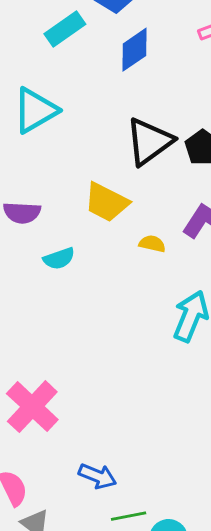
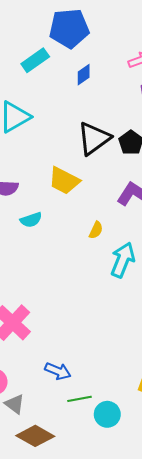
blue diamond: (134, 50) -> (84, 75), size x0.7
yellow semicircle: (152, 244) -> (96, 230), moved, turned 102

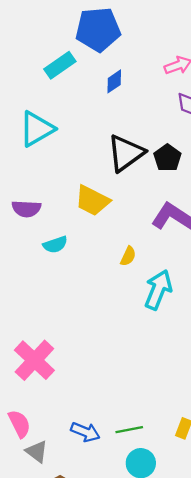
blue arrow: (58, 371) -> (85, 432), moved
green line: (79, 399) -> (129, 430), moved

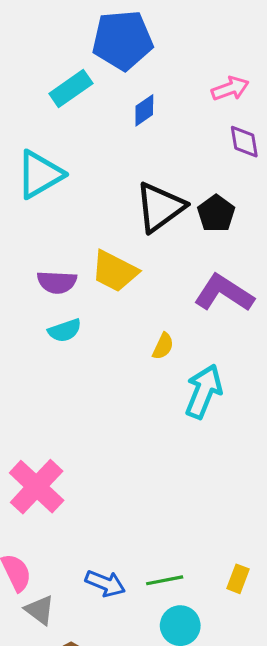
purple semicircle: (26, 209) -> (57, 282), moved

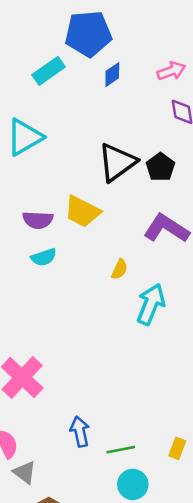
blue diamond: (144, 110) -> (112, 75), moved
blue arrow: (105, 583) -> (80, 432), moved, turned -124

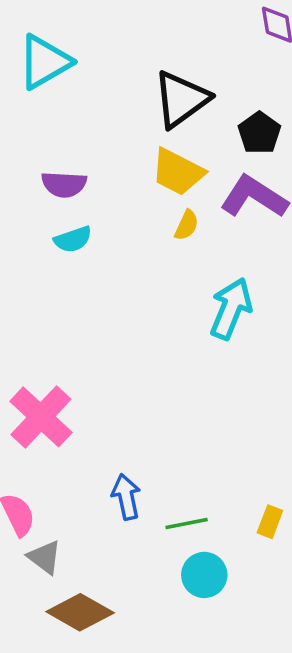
black pentagon: (160, 167) -> (259, 133), moved
yellow trapezoid: (82, 212) -> (178, 172), moved
yellow semicircle: (120, 269) -> (187, 225), moved

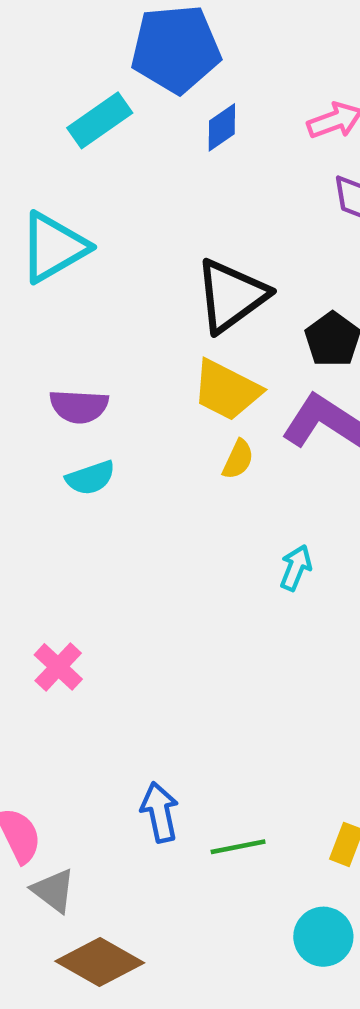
cyan arrow: (231, 309) -> (296, 568), size x0.6
pink cross: (41, 417) -> (58, 667), moved, size x0.6
cyan circle: (204, 575) -> (323, 937), moved

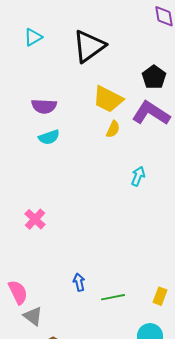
cyan triangle: (54, 247) -> (33, 37), size x0.6
black triangle: (231, 296) -> (89, 46), moved
blue arrow: (160, 812) -> (79, 282), size x0.7

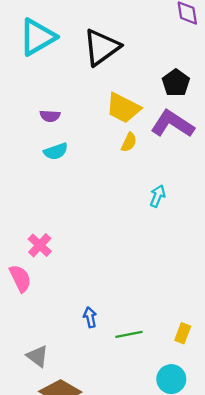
cyan triangle: (33, 37) -> (37, 37), size x1.8
purple semicircle: (44, 106) -> (50, 116), size x0.7
pink semicircle: (18, 292) -> (20, 278), moved

